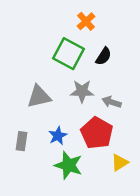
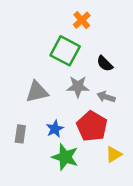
black semicircle: (104, 56) -> (105, 64), moved, turned 102

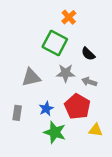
yellow triangle: (114, 154) -> (96, 130), turned 40

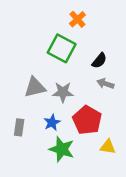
black semicircle: (88, 54) -> (99, 61), turned -96
gray star: (66, 73) -> (63, 92), moved
gray arrow: (89, 82) -> (105, 84), moved

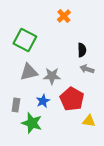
green square: (62, 48) -> (25, 40), moved
black semicircle: (99, 61) -> (82, 50), turned -40
green star: (62, 149) -> (32, 123), moved

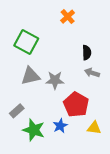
blue star: (43, 101) -> (60, 126), moved
gray rectangle: (16, 105) -> (17, 111), turned 40

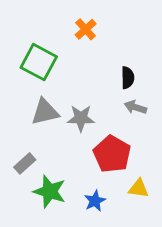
orange cross: (68, 17) -> (86, 29), moved
blue star: (60, 126) -> (95, 201), moved

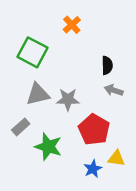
gray rectangle: (25, 163) -> (21, 127), moved
green star: (50, 191) -> (48, 147), moved
blue star: (95, 201) -> (93, 169), moved

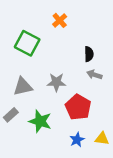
gray triangle: (38, 94) -> (23, 87), moved
gray rectangle: (21, 127) -> (11, 115), moved
yellow triangle: (116, 158) -> (102, 139), moved

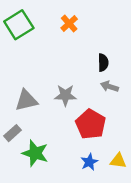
green square: (27, 43) -> (19, 25), moved, turned 30
green star: (40, 121) -> (35, 153), moved

